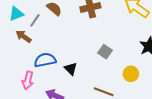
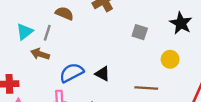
gray square: (105, 52) -> (140, 32), moved

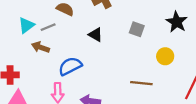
gray line: (47, 33) -> (48, 27), turned 48
black triangle: (102, 74) -> (96, 35), moved

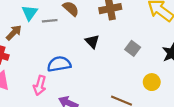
cyan triangle: (26, 25) -> (30, 13), turned -35
brown arrow: (41, 47) -> (14, 33), moved, turned 98

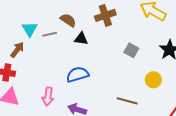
black triangle: (92, 42) -> (81, 39), moved, turned -32
blue semicircle: (59, 64) -> (77, 74), moved

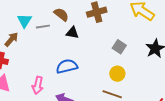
yellow circle: (153, 80) -> (117, 74), moved

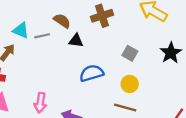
cyan triangle: (24, 21) -> (21, 30), turned -35
blue semicircle: (67, 66) -> (92, 73), moved

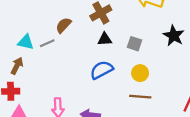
brown semicircle: (62, 21) -> (64, 25), turned -70
black triangle: (76, 41) -> (105, 39), moved

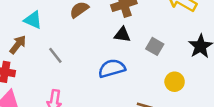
gray line: (47, 43) -> (55, 55), moved, turned 64
yellow circle: (140, 73) -> (175, 82), moved

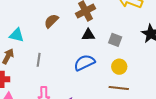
gray line: (55, 55) -> (39, 60), turned 56
yellow circle: (175, 82) -> (119, 67), moved

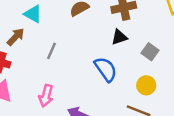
black triangle: (88, 35) -> (119, 37), turned -32
blue semicircle: (84, 63) -> (106, 69), turned 65

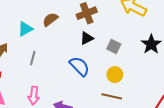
cyan triangle: (33, 14) -> (25, 29), moved, turned -49

